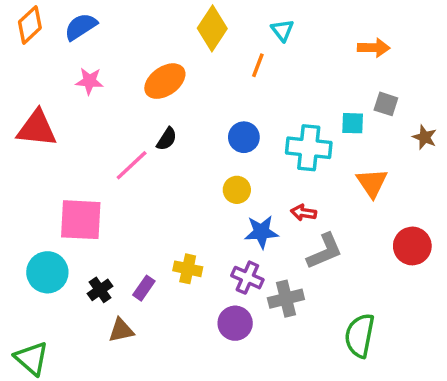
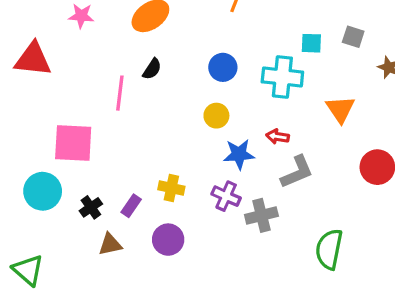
cyan square: (353, 123) -> (311, 43), moved
pink line: (132, 165) -> (120, 93), turned -40
purple circle: (235, 323) -> (168, 240), moved

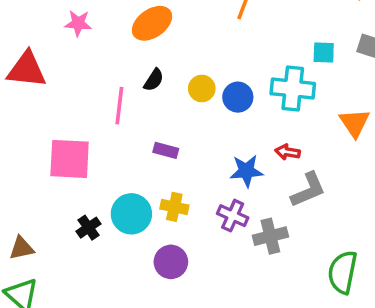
blue circle: (223, 67) -> (238, 97), moved
yellow circle: (216, 116) -> (202, 89), moved
cyan circle: (43, 191) -> (131, 214), moved
purple rectangle: (131, 206) -> (166, 150), moved, turned 70
brown triangle: (110, 244) -> (22, 248), moved

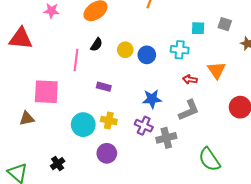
cyan cross: (293, 89) -> (180, 50), size x0.7
red arrow: (288, 152) -> (190, 79), moved
black cross: (88, 228) -> (58, 164), moved
brown triangle: (22, 248) -> (27, 118), moved
green semicircle: (343, 272) -> (209, 159), turned -45

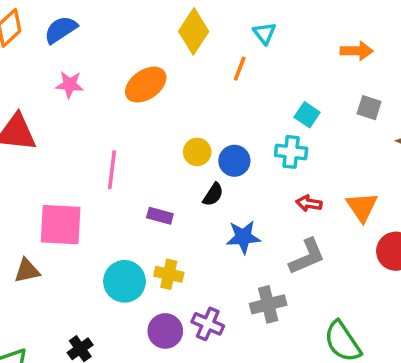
cyan square: (198, 28) -> (307, 115), moved, turned 32
black semicircle: (97, 45) -> (213, 194), moved
orange triangle: (217, 70) -> (362, 207), moved
purple cross: (144, 126) -> (208, 324), moved

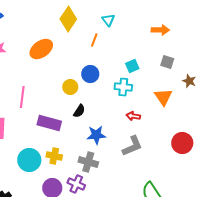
cyan square: (307, 115) -> (132, 66), turned 32
blue circle: (234, 161) -> (90, 74), moved
orange triangle: (362, 207) -> (163, 97), moved
purple rectangle: (160, 216) -> (49, 123), size x1.6
gray cross: (268, 304) -> (88, 162), moved, turned 30

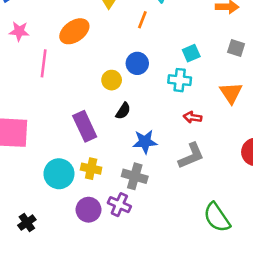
pink line: (22, 97) -> (44, 63), moved
purple rectangle: (49, 123) -> (85, 126), turned 50

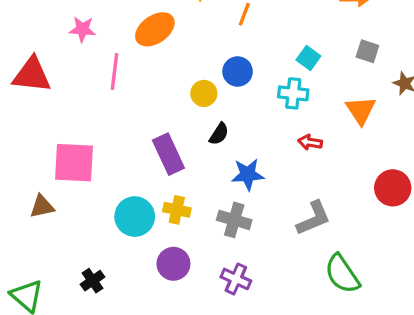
cyan square: (191, 53) -> (308, 58), turned -30
gray L-shape: (191, 156) -> (313, 218), moved
purple cross: (119, 205) -> (236, 279), moved

